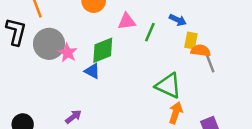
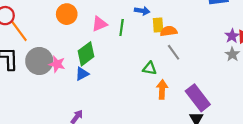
gray line: (210, 63) -> (174, 52), moved
blue triangle: (92, 71) -> (82, 74), turned -40
green triangle: (168, 86) -> (150, 68), size x0.6

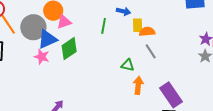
pink triangle: (99, 24) -> (64, 22), moved
gray circle: (39, 61) -> (33, 27), moved
blue triangle: (82, 74) -> (47, 39), moved, size x1.5

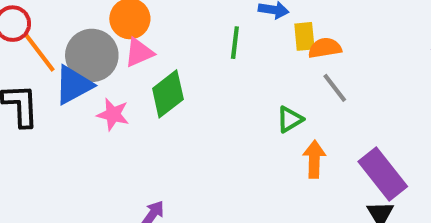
pink triangle: (64, 22) -> (139, 53), moved
blue triangle: (47, 39) -> (73, 85), moved
green triangle: (128, 65) -> (290, 119), turned -40

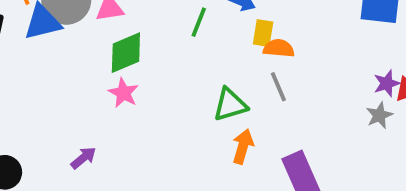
pink star: (113, 114) -> (123, 93), moved
green triangle: (290, 119) -> (230, 105), size x1.4

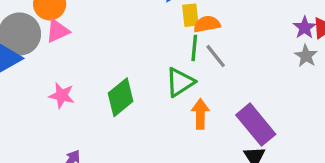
green line: (199, 22) -> (194, 48), moved
green diamond: (126, 53) -> (121, 97), moved
pink star: (123, 93) -> (62, 95), moved

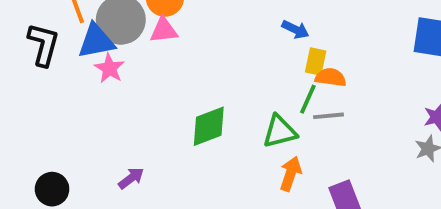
gray line: (216, 56) -> (329, 116), turned -75
pink star: (62, 95) -> (109, 68), moved

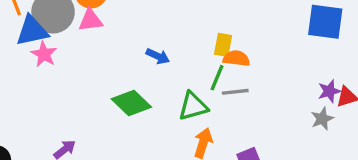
blue arrow: (295, 29) -> (158, 56), moved
green diamond: (209, 126) -> (131, 103), turned 66

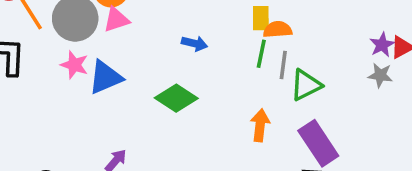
blue triangle: (32, 31) -> (105, 77), moved
gray line: (235, 92) -> (283, 65), turned -65
green triangle: (193, 106) -> (306, 85), moved
gray star: (322, 119) -> (380, 75), turned -30

